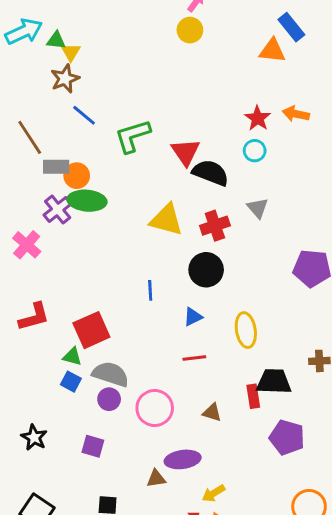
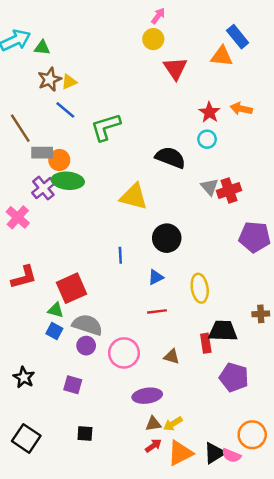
yellow triangle: (71, 52) -> (69, 82), moved, turned 35
red triangle: (186, 152) -> (175, 68), moved
red cross: (215, 226) -> (229, 191), moved
brown triangle: (156, 479) -> (153, 424), moved

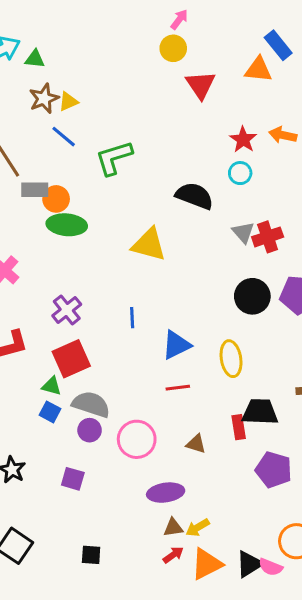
purple cross: (43, 188) -> (67, 310), moved
black circle: (167, 238) -> (252, 296), moved
blue triangle: (156, 277) -> (176, 345), size x1.5
black square: (85, 434) -> (91, 555), moved

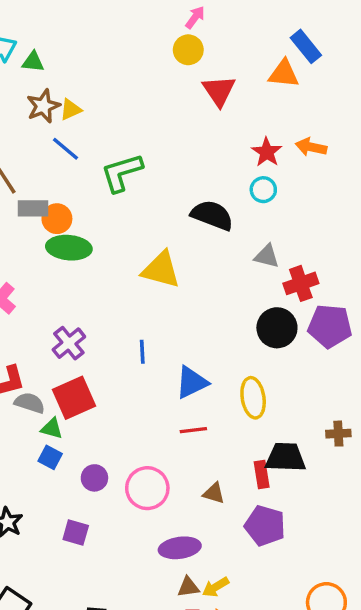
gray triangle: (243, 232) -> (267, 256), turned -35
red cross: (268, 237) -> (301, 283), moved
gray semicircle: (91, 404) -> (30, 403), moved, size x0.7
purple pentagon: (274, 470) -> (265, 526), moved

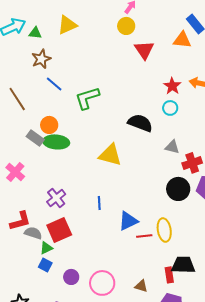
yellow triangle: (71, 109) -> (67, 25), moved, size x1.5
gray rectangle: (33, 208) -> (35, 138), moved, turned 36
green triangle: (52, 428) -> (46, 248), turned -40
red line: (193, 430) -> (144, 236), moved

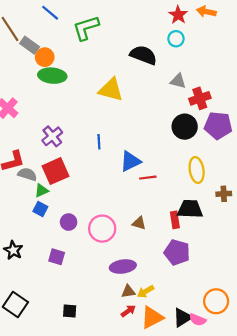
gray rectangle: (35, 138) -> (30, 45), moved
yellow ellipse: (164, 230) -> (197, 170), moved
brown triangle: (141, 286) -> (139, 223), moved

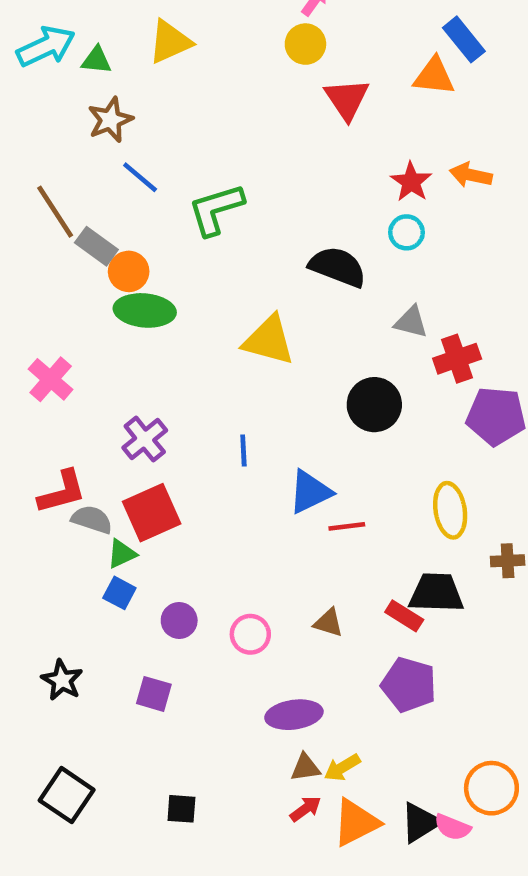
black circle: (185, 127) -> (374, 405), moved
red rectangle: (175, 220) -> (404, 616), turned -49
pink circle: (102, 229) -> (250, 634), size x0.7

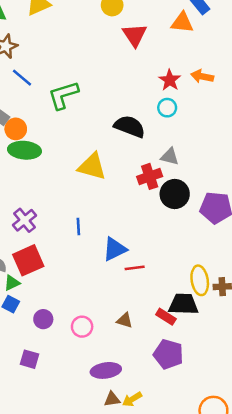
red cross: (457, 359) -> (150, 176), moved
black circle: (374, 405) -> (175, 194), moved
yellow ellipse: (450, 510) -> (200, 280), moved

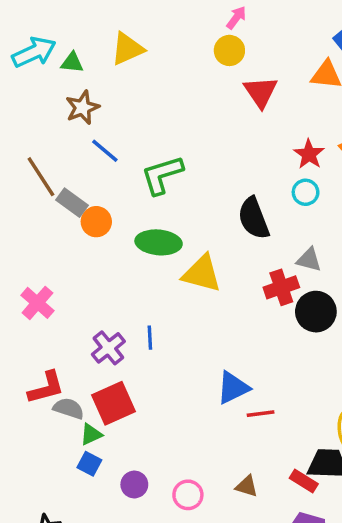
black semicircle: (130, 126) -> (254, 218), turned -132
green ellipse: (24, 150) -> (159, 242), moved
blue line: (78, 227) -> (150, 338), moved

